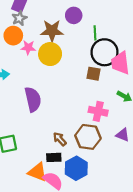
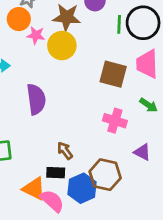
black circle: (105, 52) -> (143, 23), moved
brown square: (94, 74) -> (113, 74), size x1.5
brown hexagon: (88, 137) -> (105, 175), moved

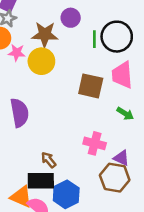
pink cross: (115, 121) -> (95, 143), moved
black rectangle: (56, 173) -> (41, 181), size x1.5
brown hexagon: (105, 175) -> (115, 178), moved

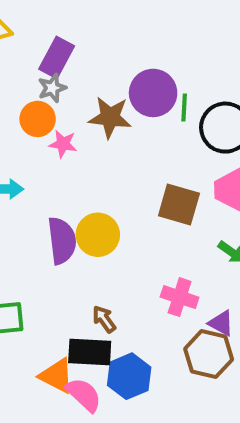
purple circle: (71, 18) -> (153, 93), size x1.5
green line: (94, 39) -> (184, 108), moved
yellow circle: (41, 61) -> (98, 235), moved

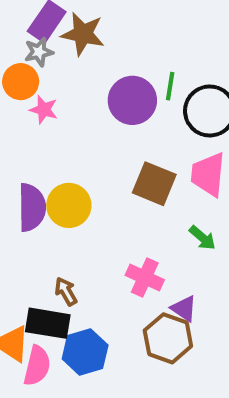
purple circle: (153, 93) -> (132, 100), moved
brown star: (110, 117) -> (83, 34), moved
pink semicircle: (84, 395) -> (37, 366), turned 54

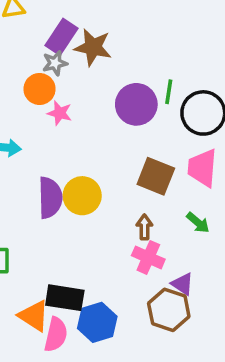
brown arrow: (66, 291) -> (144, 227), moved, turned 30

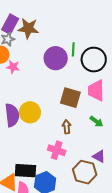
pink cross: (148, 257) -> (57, 150), moved
purple triangle: (182, 284) -> (99, 156), moved

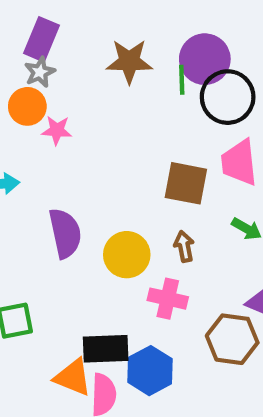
brown star: (28, 28) -> (129, 61), moved
purple circle: (56, 58) -> (205, 59), moved
yellow circle: (30, 112) -> (127, 255), moved

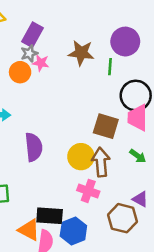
purple circle: (205, 59) -> (125, 42), moved
black circle: (228, 97) -> (136, 96), moved
pink star: (57, 130) -> (41, 63), moved
brown arrow: (184, 246) -> (101, 162), size x1.6
yellow circle: (127, 255) -> (81, 157), moved

